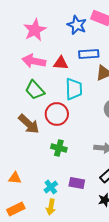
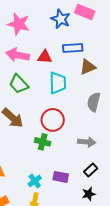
pink star: (35, 30) -> (19, 24), turned -30
red circle: (57, 114) -> (53, 120), moved

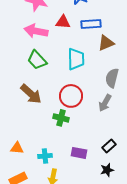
red triangle: (45, 57) -> (63, 22), moved
gray arrow: (87, 142) -> (105, 103), moved, turned 114
cyan cross: (35, 181) -> (45, 156), moved, turned 32

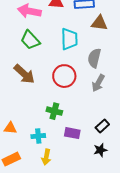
brown triangle: (106, 43) -> (99, 23), turned 30
gray semicircle: (112, 78) -> (94, 58), moved
green cross: (61, 118) -> (54, 111), moved

